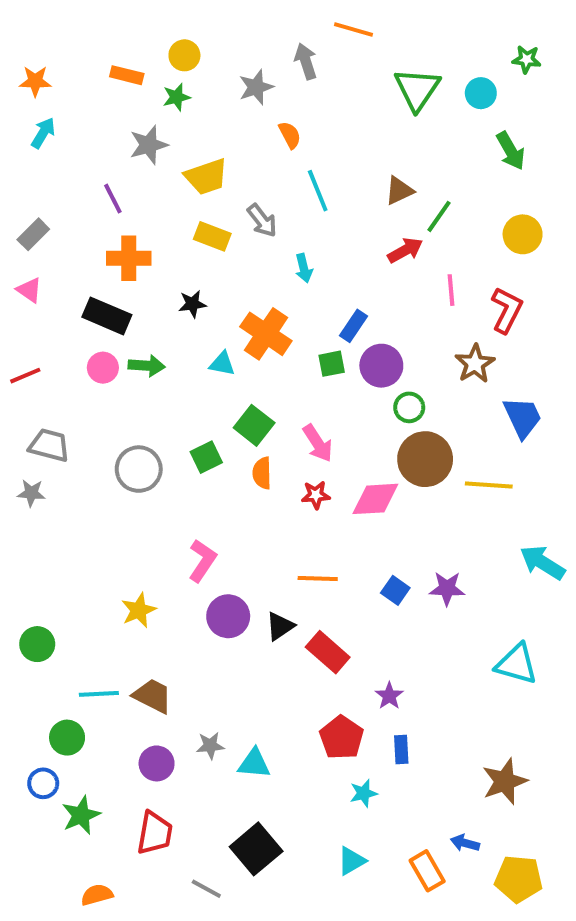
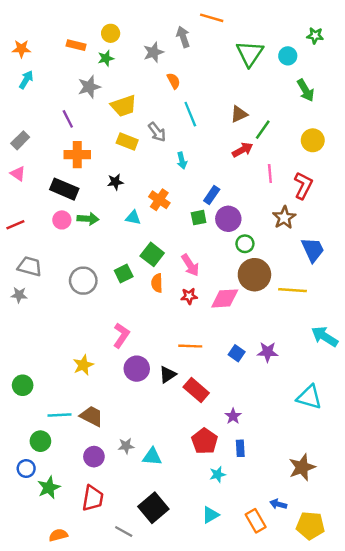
orange cross: (266, 334) -> (159, 200), size x0.7

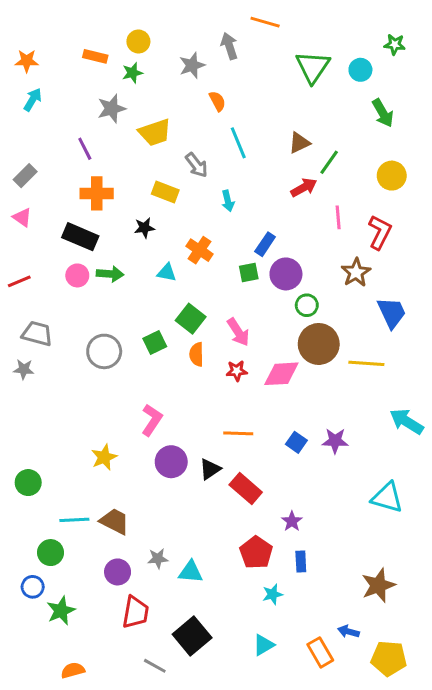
yellow rectangle: (127, 142) -> (165, 192), moved
red trapezoid: (93, 498) -> (135, 612), moved

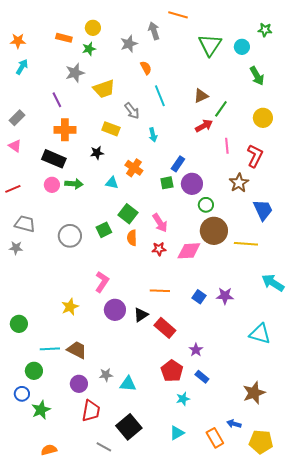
blue rectangle: (301, 562) -> (202, 377), turned -48

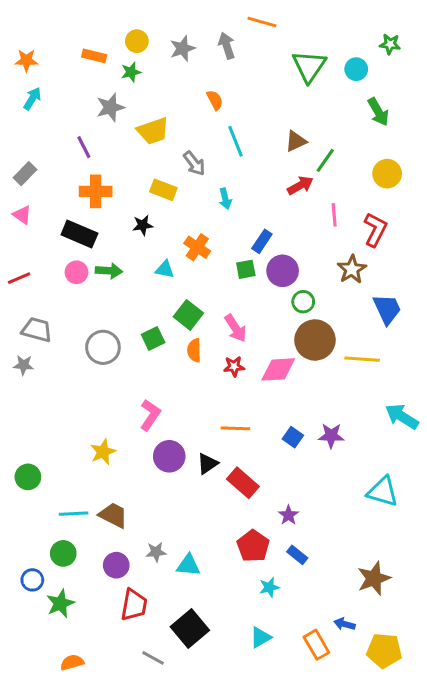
gray star: (129, 44) -> (182, 49), moved
green circle: (34, 371) -> (63, 553), moved

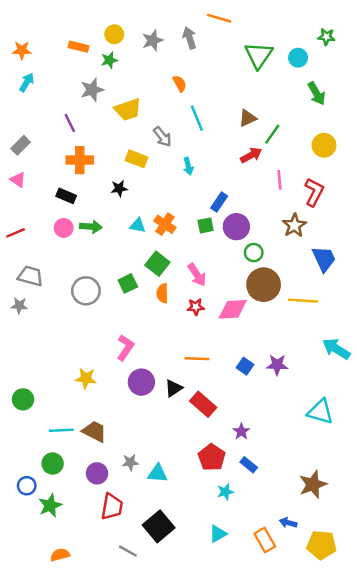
black rectangle: (79, 234) -> (66, 196), size x0.7
orange cross: (197, 247) -> (165, 224), moved
yellow star: (103, 452) -> (86, 378), turned 30

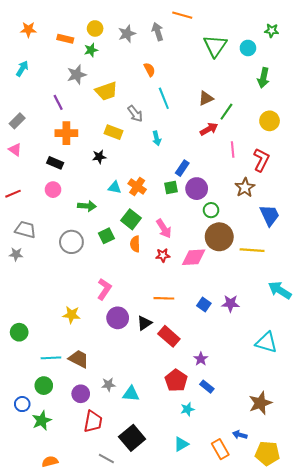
orange star: (22, 50) -> (28, 30), moved
green arrow: (317, 93) -> (263, 78), turned 42
green arrow: (91, 227) -> (87, 206), moved

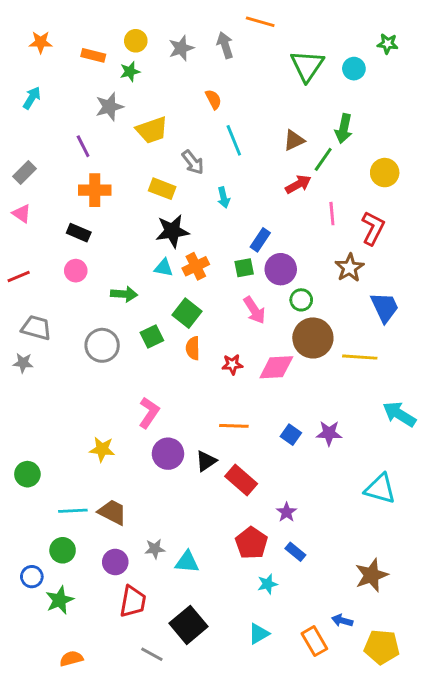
green arrow: (263, 78) -> (344, 129), moved
black star: (99, 157) -> (172, 231), moved, size x1.6
orange cross: (137, 187) -> (196, 266), turned 30
pink arrow: (164, 229) -> (254, 310), moved

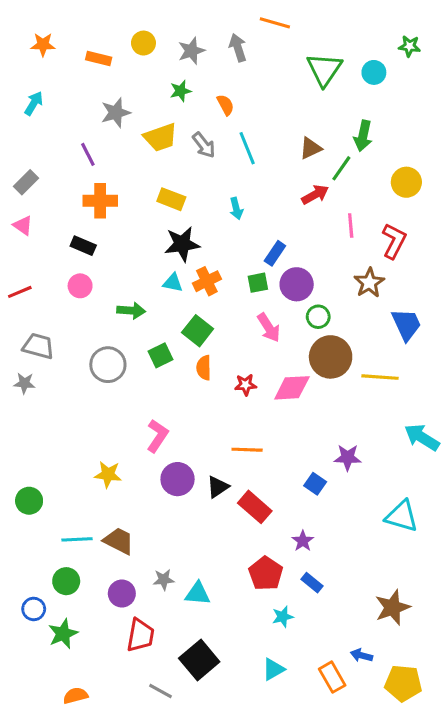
green star: (130, 72) -> (181, 91), moved
gray arrow: (193, 162) -> (204, 145), moved
blue square: (291, 435) -> (315, 484), moved

